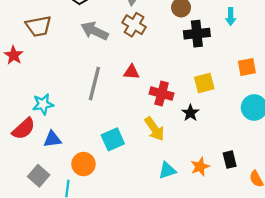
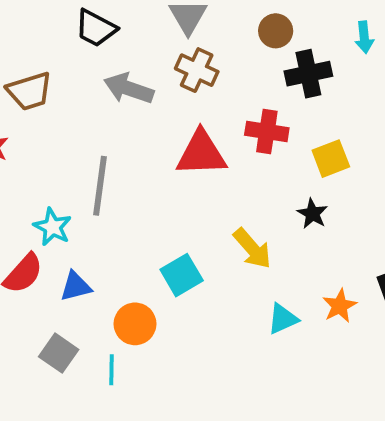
red triangle: (132, 72) -> (201, 153), size x1.8
gray line: (94, 84) -> (100, 186), moved
red cross: (162, 94) -> (267, 132), moved
cyan star: (43, 104) -> (52, 227), turned -30

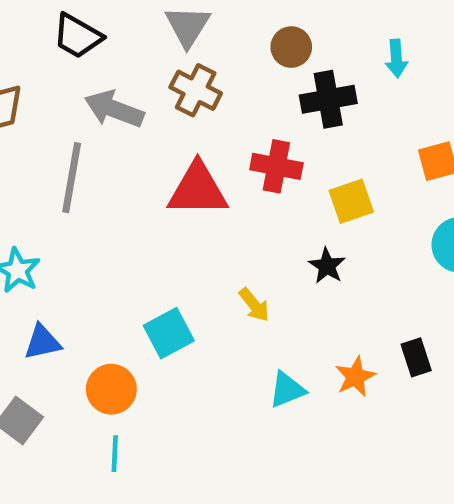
gray line: (100, 186) -> (72, 178), moved
yellow arrow: (252, 249) -> (254, 305), size x0.7
cyan line: (112, 370) -> (115, 454), moved

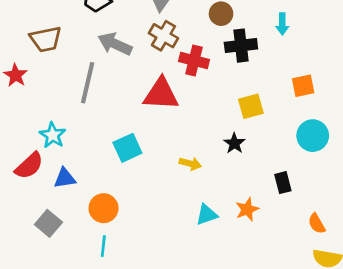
red cross: (276, 166) -> (194, 61), moved
yellow arrow: (254, 305) -> (190, 164), turned -40
cyan square: (169, 333) -> (127, 148), moved
black rectangle: (416, 357) -> (283, 183), moved

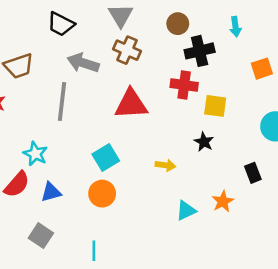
red cross: (194, 61) -> (184, 85), moved
orange square: (303, 86) -> (262, 69), moved
yellow square: (251, 106) -> (215, 106), turned 30
orange circle: (104, 208) -> (102, 194), moved

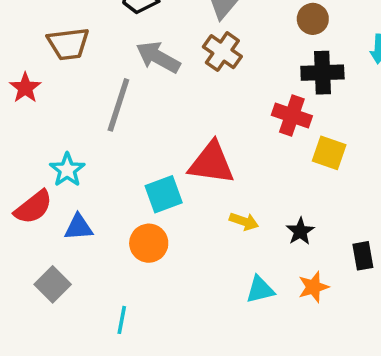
brown circle: (178, 24) -> (313, 19), moved
red triangle: (131, 104) -> (211, 163), moved
black star: (204, 142) -> (300, 231), moved

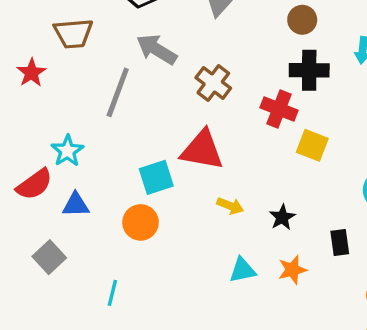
brown cross: (222, 52) -> (213, 83), moved

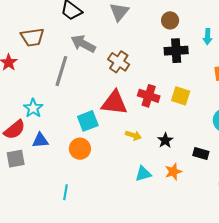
red cross: (279, 109) -> (149, 96), moved
black rectangle: (340, 243) -> (201, 153), turned -63
gray square: (49, 257) -> (16, 159), moved, turned 36

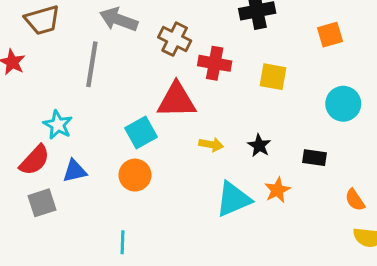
red cross: (149, 96) -> (215, 63), moved
cyan triangle: (143, 174) -> (233, 199), size x1.5

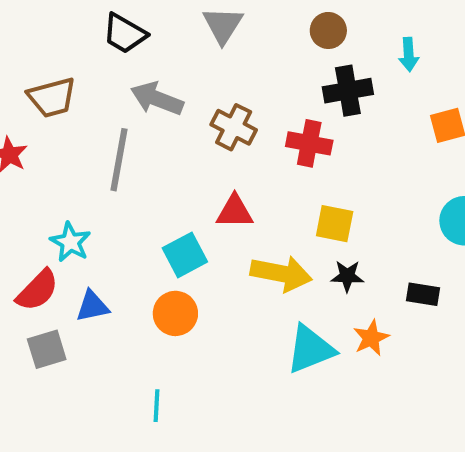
red cross: (215, 63) -> (309, 143), moved
yellow square: (273, 77) -> (335, 224), moved
red triangle: (177, 100) -> (235, 212), size x0.7
yellow arrow: (211, 145) -> (281, 273), size x1.8
black star: (259, 146) -> (347, 276), turned -30

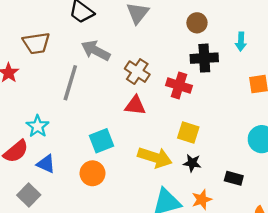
red triangle: (235, 212) -> (135, 105), moved
blue triangle: (92, 306) -> (46, 164), turned 30
gray square: (47, 349) -> (29, 195), moved, turned -35

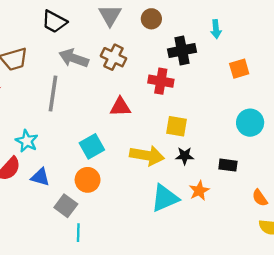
brown circle: (197, 23) -> (151, 19), moved
brown cross: (137, 72) -> (113, 57), moved
gray square: (29, 195) -> (66, 206), moved

